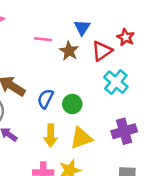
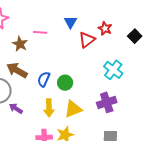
brown star: (69, 51) -> (20, 44), moved
cyan cross: (116, 82) -> (113, 70), moved

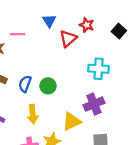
cyan cross: (113, 70) -> (99, 69), turned -30
yellow triangle: (73, 109) -> (72, 121), moved

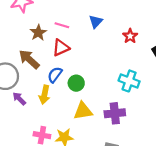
red triangle: (68, 39) -> (61, 48), moved
yellow arrow: (33, 114) -> (44, 95), moved
yellow triangle: (72, 121) -> (83, 111), moved

